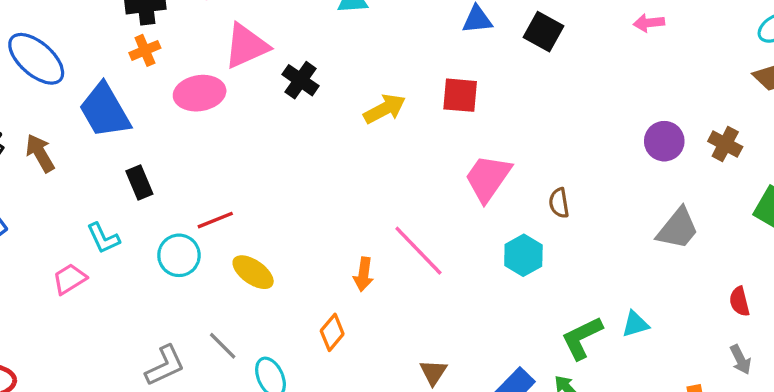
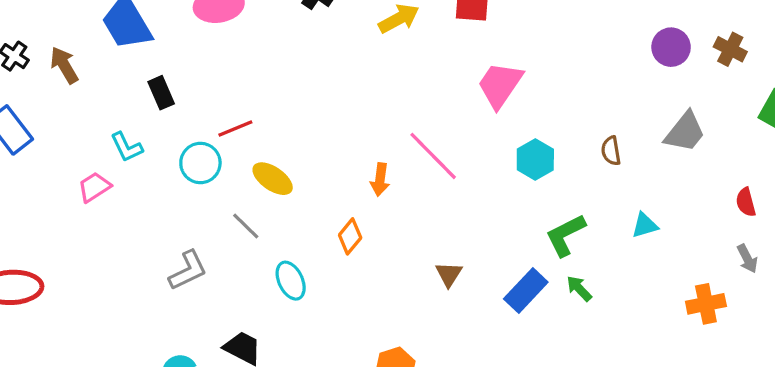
brown semicircle: (559, 203) -> (611, 151), moved
green L-shape: (582, 338) -> (565, 235), moved
gray line: (223, 346) -> (246, 226), moved

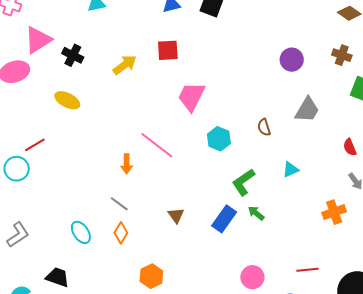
brown cross: (730, 49) -> (342, 55), moved
yellow ellipse: (273, 179) -> (67, 100), moved
gray line: (246, 226) -> (119, 204), moved
orange diamond: (350, 236) -> (121, 233), moved

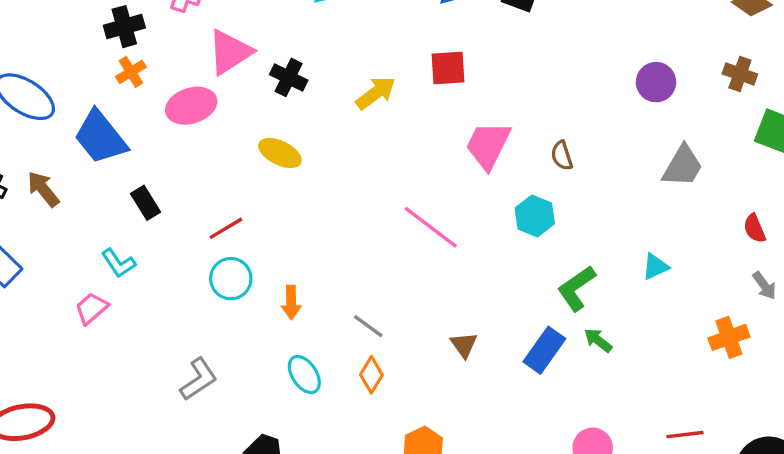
brown semicircle: (264, 127) -> (562, 156), moved
orange arrow: (127, 164) -> (291, 302), moved
cyan circle: (17, 169) -> (231, 279), moved

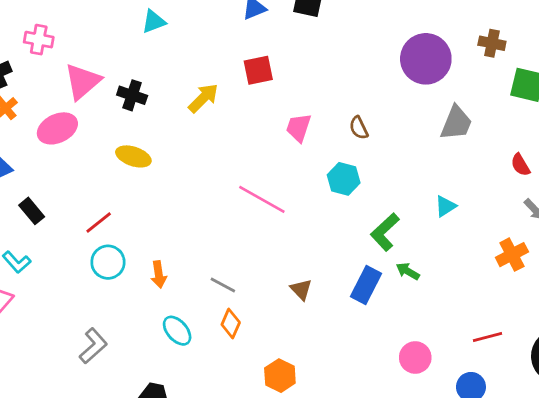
purple circle: (656, 82) -> (426, 59), size x1.6
pink trapezoid: (488, 145) -> (299, 128), size x0.7

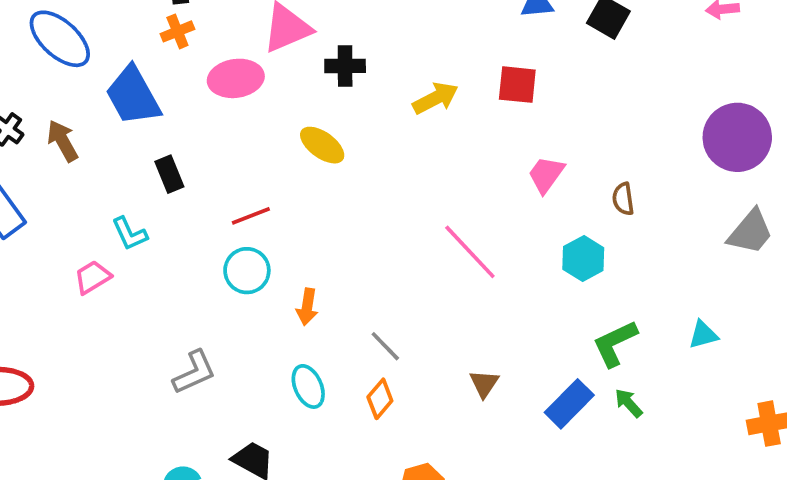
black cross: (132, 95) -> (345, 66), turned -36

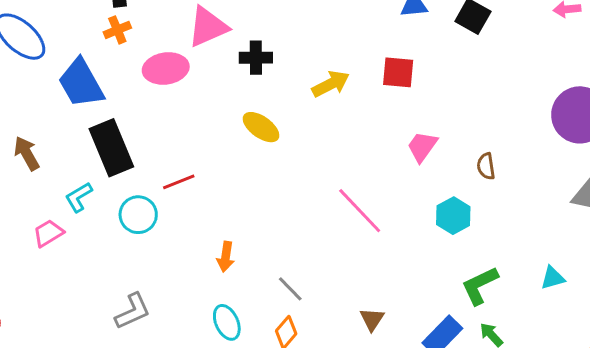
brown arrow: (62, 141) -> (27, 153), moved
yellow ellipse: (322, 145) -> (261, 127), moved
black rectangle: (169, 174) -> (111, 148), size x1.8
cyan L-shape: (130, 234) -> (79, 197), turned 84
cyan circle: (247, 271) -> (138, 215), moved

